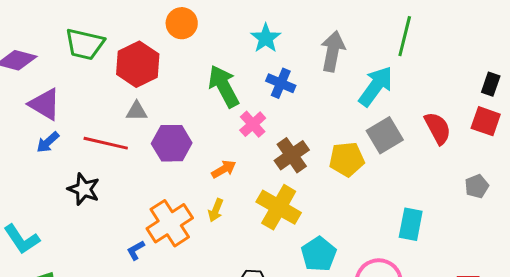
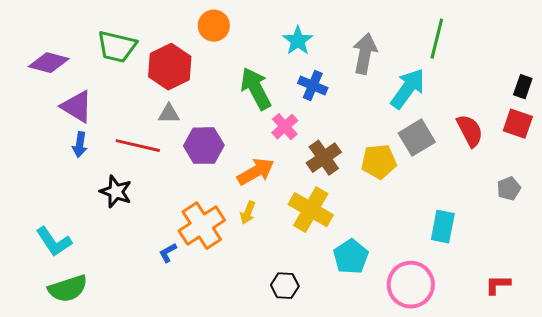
blue arrow: (48, 142) -> (80, 145), turned -40
orange arrow: (224, 169) -> (256, 172), size x1.5

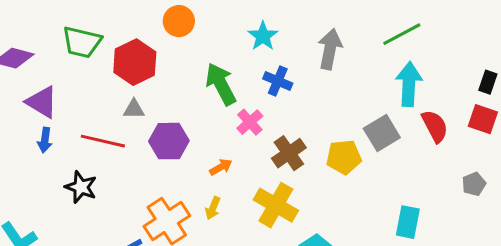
green line: (437, 39) -> (402, 34), turned 48
cyan arrow: (408, 89) -> (409, 84), moved, turned -33
orange arrow: (256, 172) -> (221, 167), size x0.6

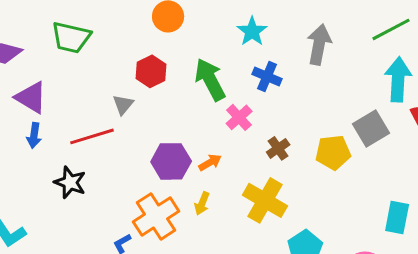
red hexagon: (135, 62) -> (151, 71), moved, size x0.7
gray triangle: (134, 109) -> (123, 104), turned -50
red line: (103, 141) -> (92, 136), turned -30
purple hexagon: (169, 141) -> (171, 161), moved
brown cross: (289, 153) -> (278, 148), size x0.7

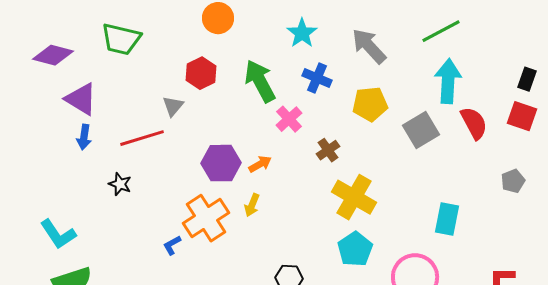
gray arrow: (319, 44) -> (369, 46), turned -54
yellow pentagon: (333, 152) -> (370, 104), moved
black star: (70, 182) -> (120, 184), size x0.7
yellow cross: (265, 200) -> (354, 197), moved

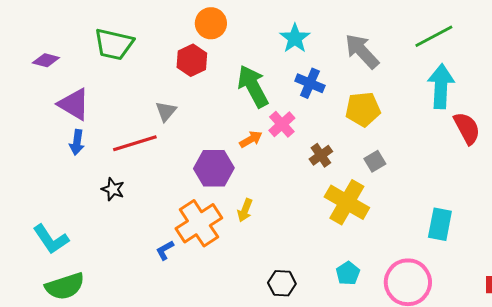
purple diamond: (53, 55) -> (46, 60), size x0.7
red hexagon: (201, 73) -> (192, 60), moved
gray square: (421, 130) -> (375, 161), moved, size x0.6
orange arrow: (260, 164) -> (251, 139), moved
cyan pentagon: (355, 249) -> (348, 273), moved, size x0.7

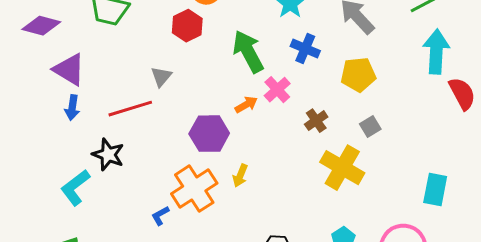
purple diamond: (46, 60) -> (41, 26), size x1.4
black star: (113, 189) -> (108, 155), size x1.4
cyan L-shape: (51, 239) -> (75, 188), moved, turned 87

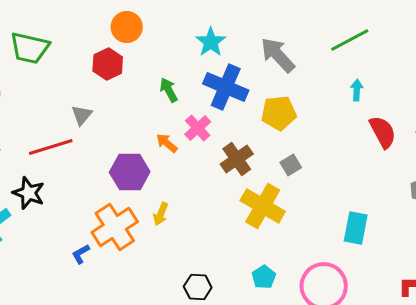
blue cross: (305, 49) -> (226, 87), size x1.5
green arrow: (248, 52) -> (169, 90), size x0.6
cyan arrow: (436, 52) -> (357, 90), size x0.5
orange arrow: (246, 105) -> (167, 143), turned -110
brown cross: (316, 121) -> (237, 159), size x1.4

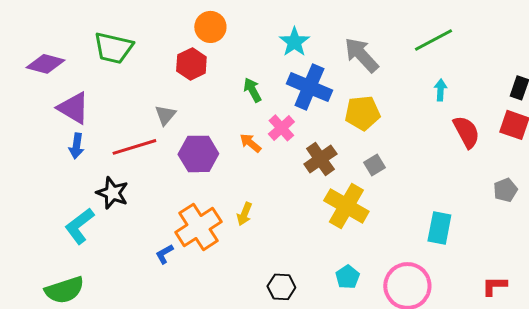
purple hexagon: (130, 172) -> (198, 154), moved

